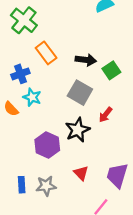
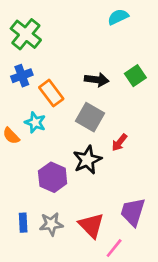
orange rectangle: (46, 53) -> (51, 93), moved
green square: (111, 70) -> (135, 76), moved
blue cross: (20, 74) -> (22, 76), moved
red triangle: (81, 173) -> (91, 225), moved, size x1.5

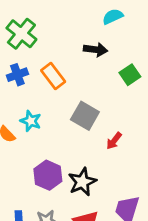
black arrow: (97, 80) -> (95, 50), moved
orange rectangle: (51, 93) -> (53, 76), moved
black star: (87, 160) -> (82, 182), moved

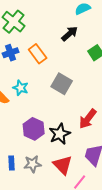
black arrow: (95, 50) -> (70, 34), turned -48
red arrow: (114, 141) -> (88, 119), moved, size x1.5

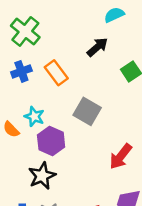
purple hexagon: (34, 129) -> (51, 141), moved
black star: (60, 134) -> (42, 176), moved

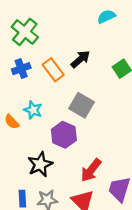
black arrow: (97, 47) -> (80, 59), moved
purple hexagon: (51, 141) -> (64, 135), moved
red arrow: (121, 156) -> (91, 170), moved

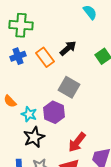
cyan semicircle: (106, 17) -> (90, 12), turned 77
green cross: (25, 32) -> (21, 25), turned -35
cyan star: (33, 110) -> (29, 114), moved

